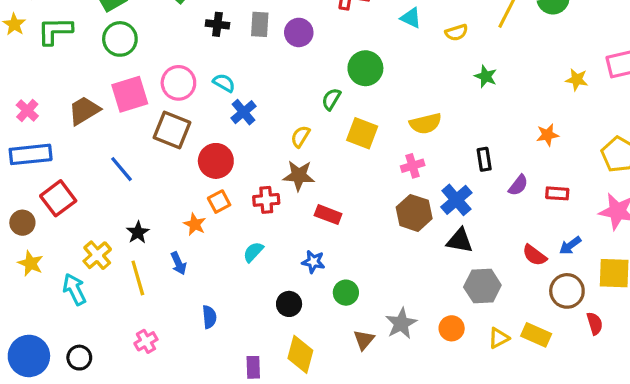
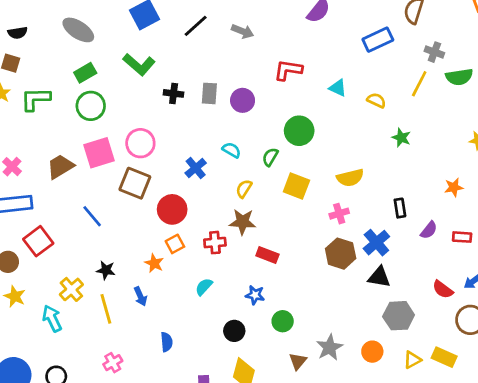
yellow semicircle: (456, 32) -> (376, 100), turned -138
cyan semicircle: (224, 83) -> (232, 150), moved
black star: (138, 232) -> (106, 270), turned -30

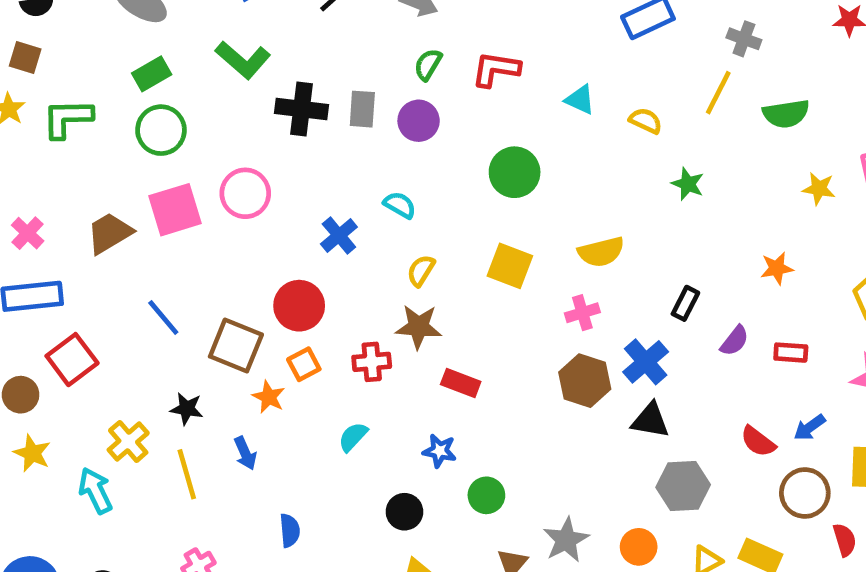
green semicircle: (459, 77) -> (786, 114), moved
black cross: (174, 93) -> (301, 109), size x1.5
green semicircle: (270, 157) -> (428, 65), moved
brown square: (135, 183) -> (236, 345), moved
black rectangle: (400, 208) -> (685, 303), turned 36

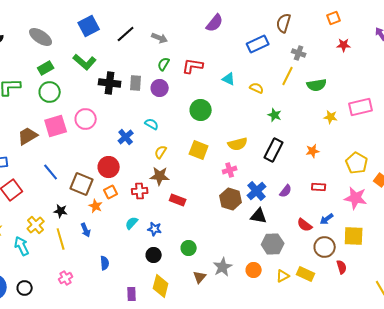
black rectangle: (685, 303) -> (274, 150), moved, size x1.6
purple semicircle: (735, 341) -> (286, 191), moved
blue star: (440, 451) -> (155, 229), moved

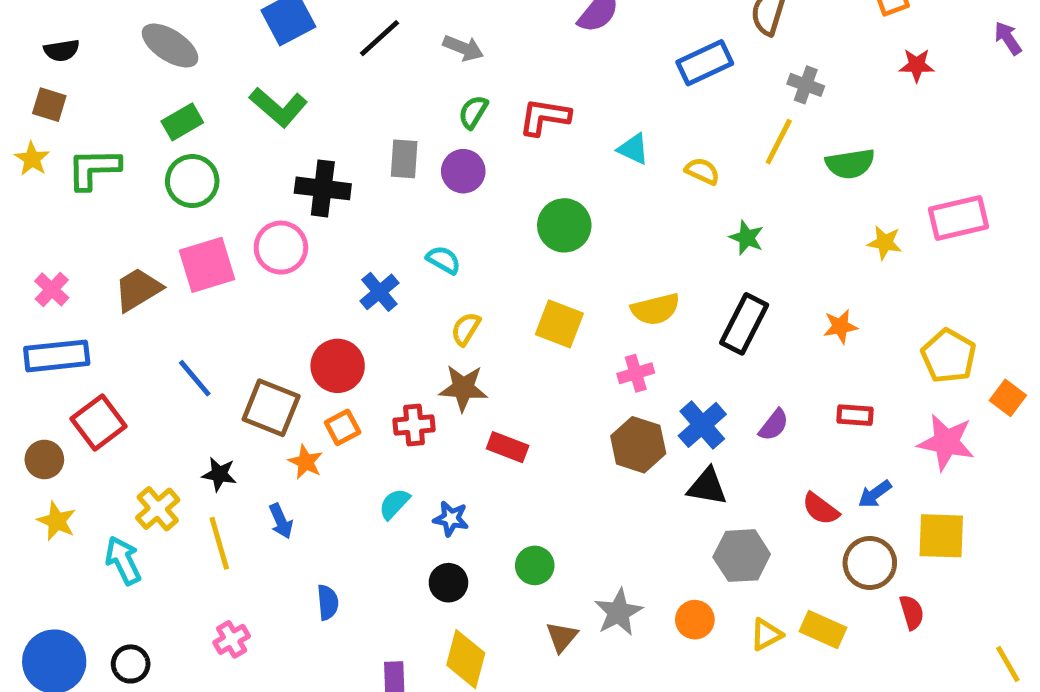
black cross: (110, 83) -> (323, 188), moved

